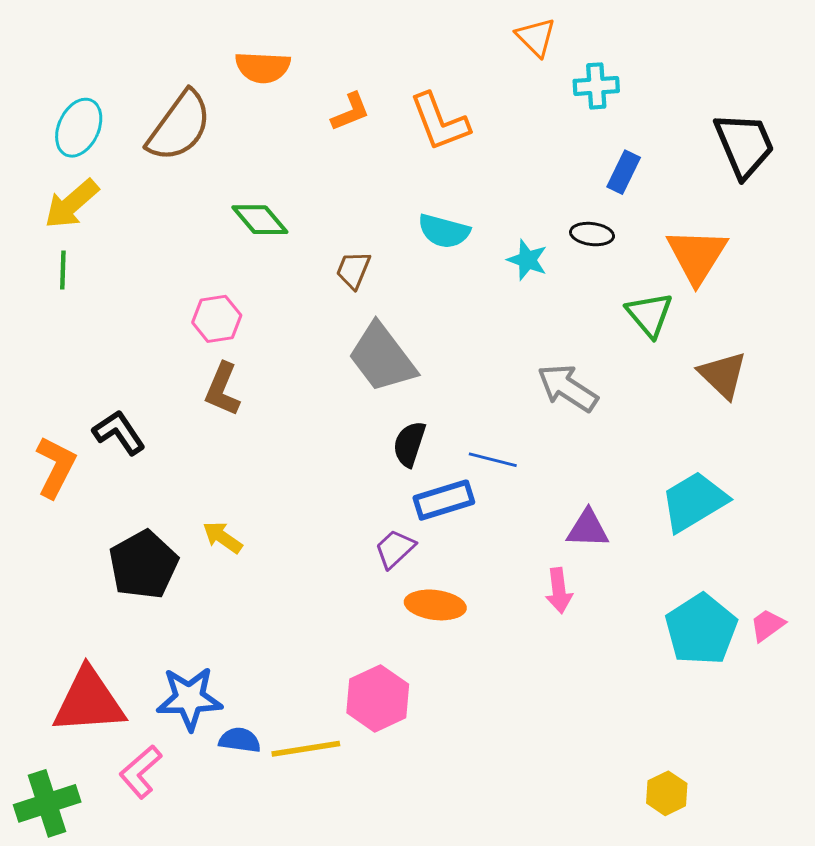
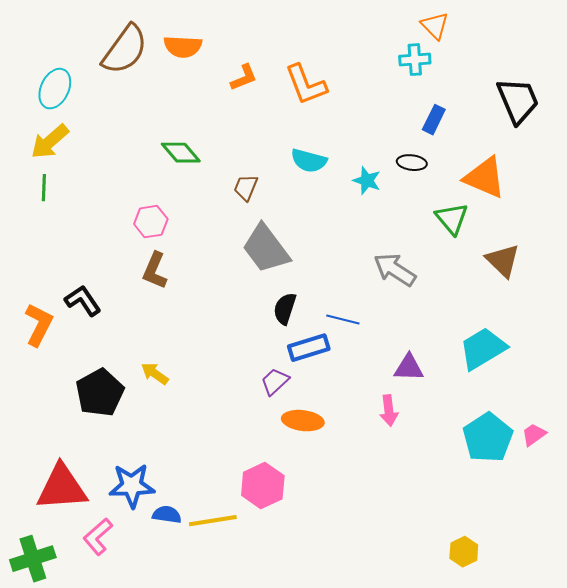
orange triangle: (536, 37) -> (435, 26), moved
brown semicircle: (179, 126) -> (125, 50), moved
orange triangle: (697, 256) -> (485, 178), turned -39

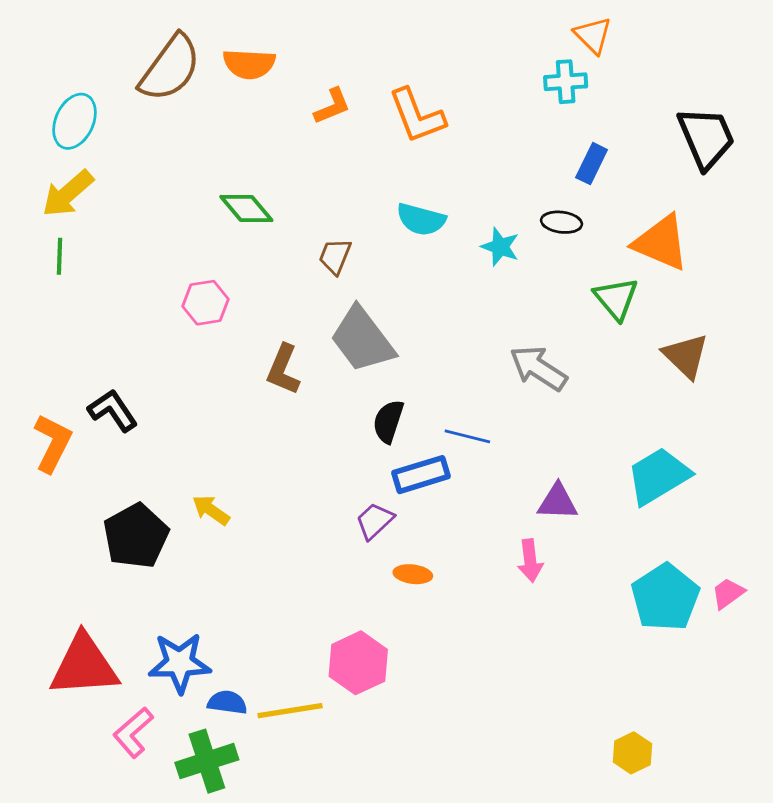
brown L-shape: (155, 271) -> (283, 370), moved
orange ellipse: (303, 421) -> (413, 574), size x0.7
green cross: (33, 559) -> (207, 761), moved

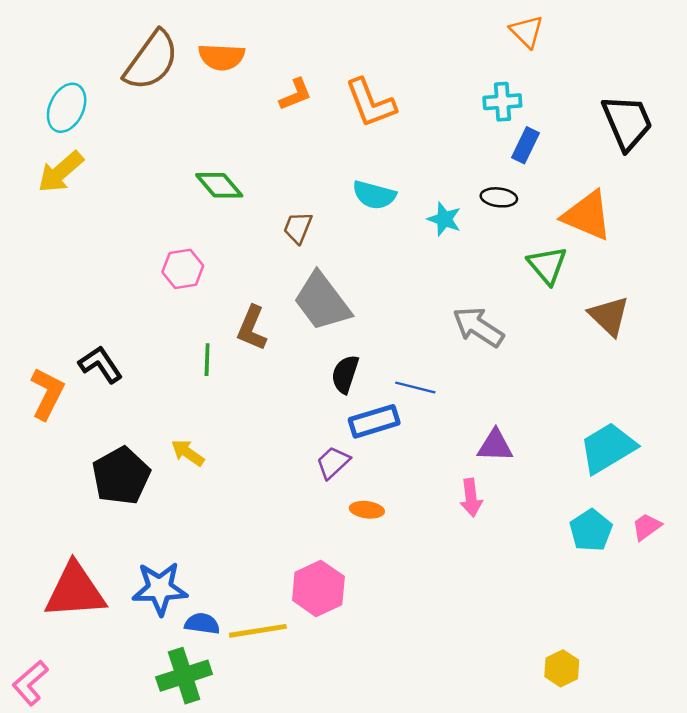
cyan cross: (566, 82) -> (502, 102), moved
green line: (60, 256) -> (207, 360), moved
cyan trapezoid: (658, 476) -> (608, 448), moved
cyan pentagon: (665, 597) -> (591, 530), size x0.7
pink L-shape: (133, 732) -> (30, 683), moved

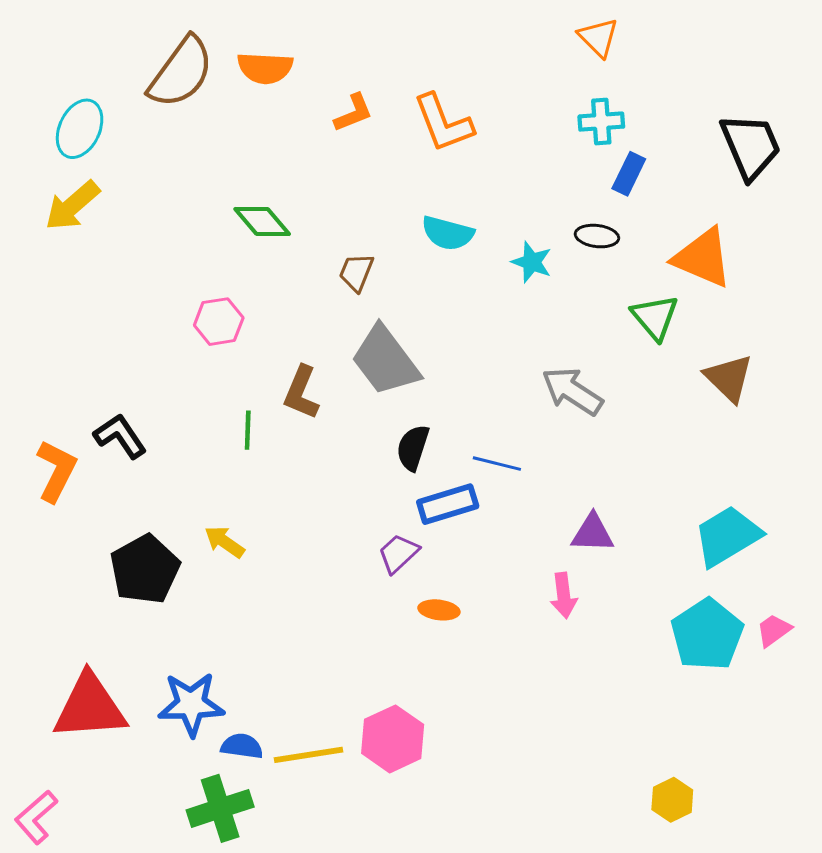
orange triangle: (527, 31) -> (598, 37), moved
cyan pentagon: (591, 530) -> (707, 635), size x1.4
pink hexagon: (318, 588) -> (393, 739), moved

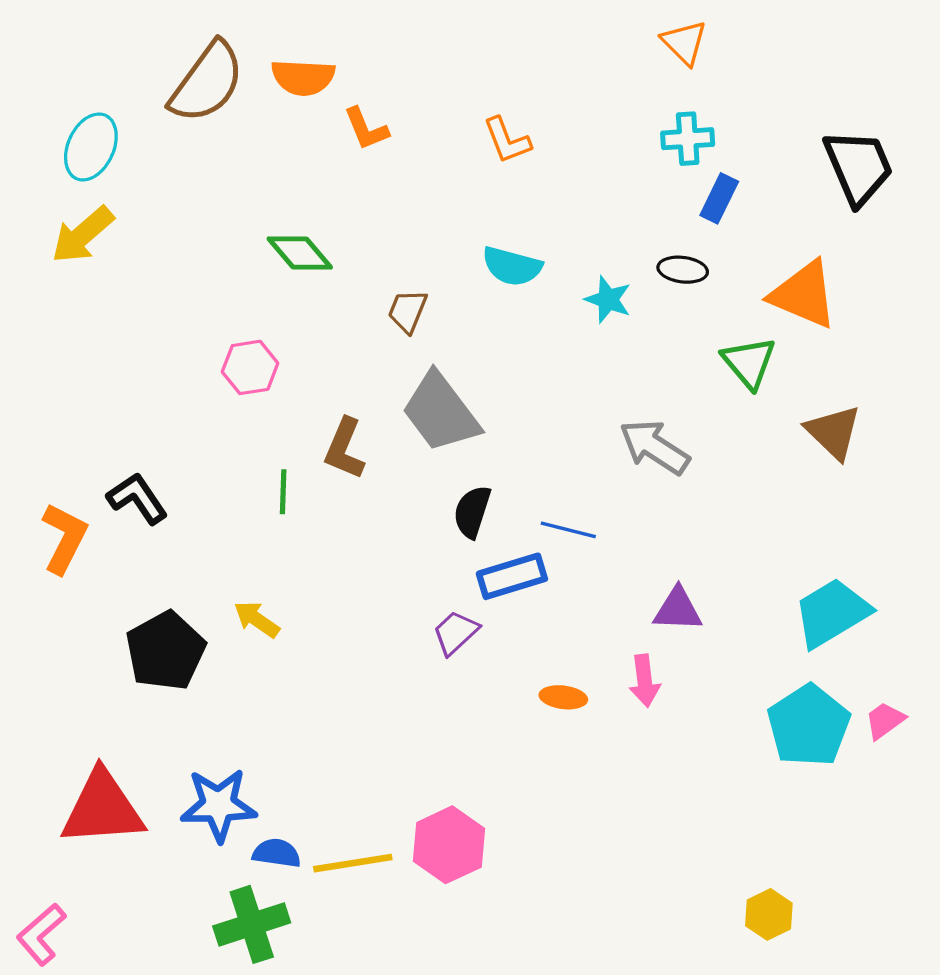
orange L-shape: (353, 113) -> (366, 129), moved, turned 90
orange L-shape: (443, 123) -> (507, 140), size x0.7
orange ellipse: (439, 610) -> (563, 697), moved

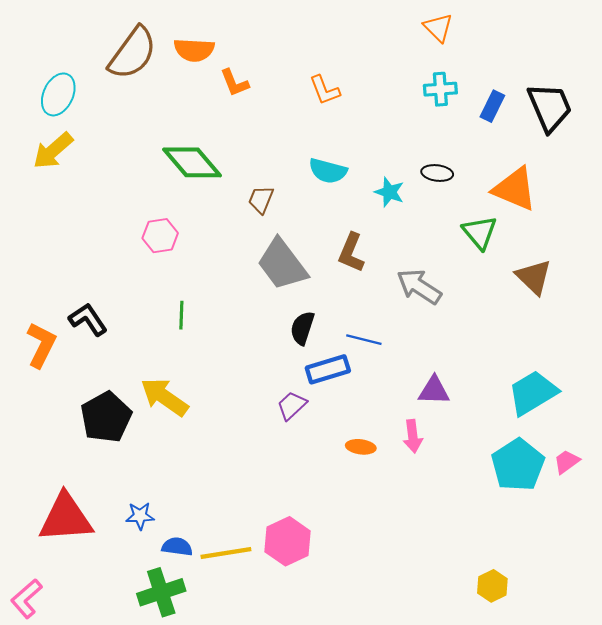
blue rectangle: (719, 198) -> (492, 106), moved
green diamond: (300, 253) -> (192, 162), size x1.4
brown L-shape: (345, 449) -> (351, 253), moved
yellow arrow: (257, 619) -> (164, 397), size x1.6
blue star: (219, 805) -> (140, 516), size x0.6

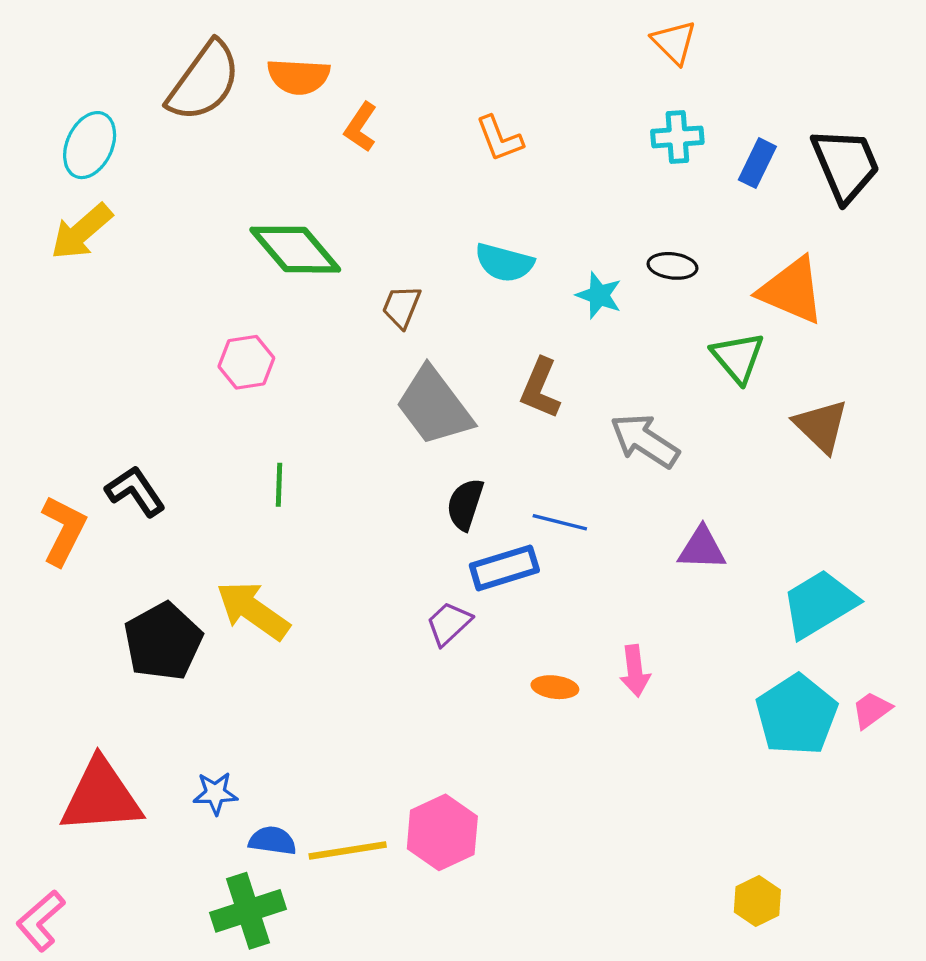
orange L-shape: (234, 83) -> (361, 127), turned 56
purple triangle: (434, 391) -> (702, 548), moved

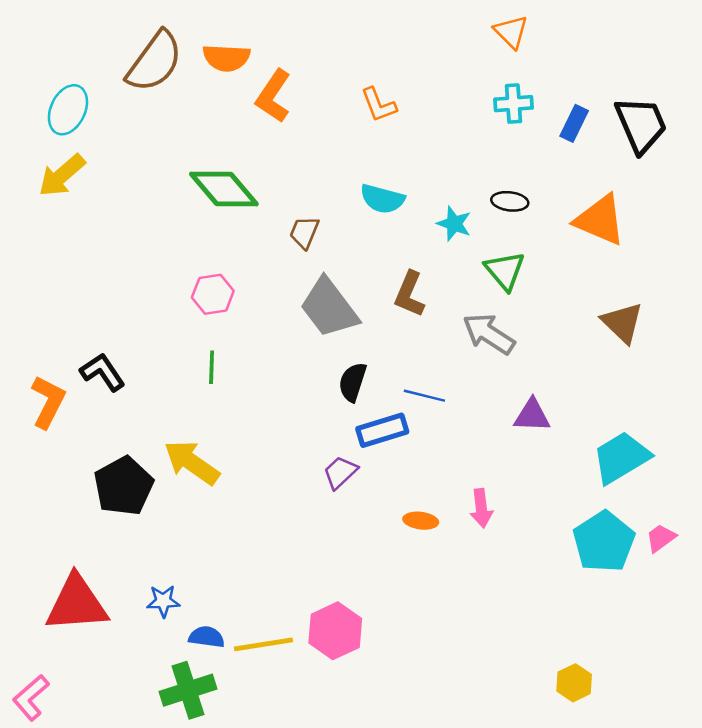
orange L-shape: (361, 127) -> (273, 96), size x1.4
green triangle: (738, 357) -> (505, 271), moved
pink hexagon: (246, 362) -> (213, 294), moved

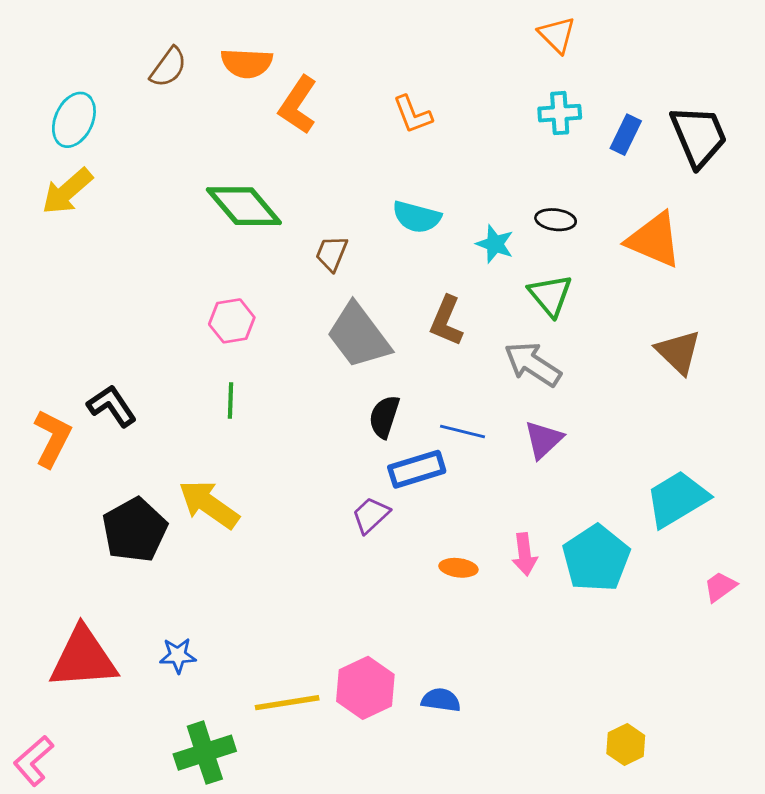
brown semicircle: (155, 61) -> (168, 67), size x0.6
purple triangle: (532, 415) -> (543, 440), moved, turned -45
cyan pentagon: (604, 542) -> (596, 558), moved
blue semicircle: (207, 637) -> (441, 700), moved

